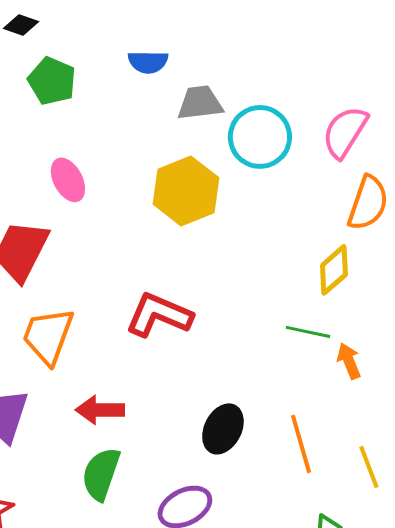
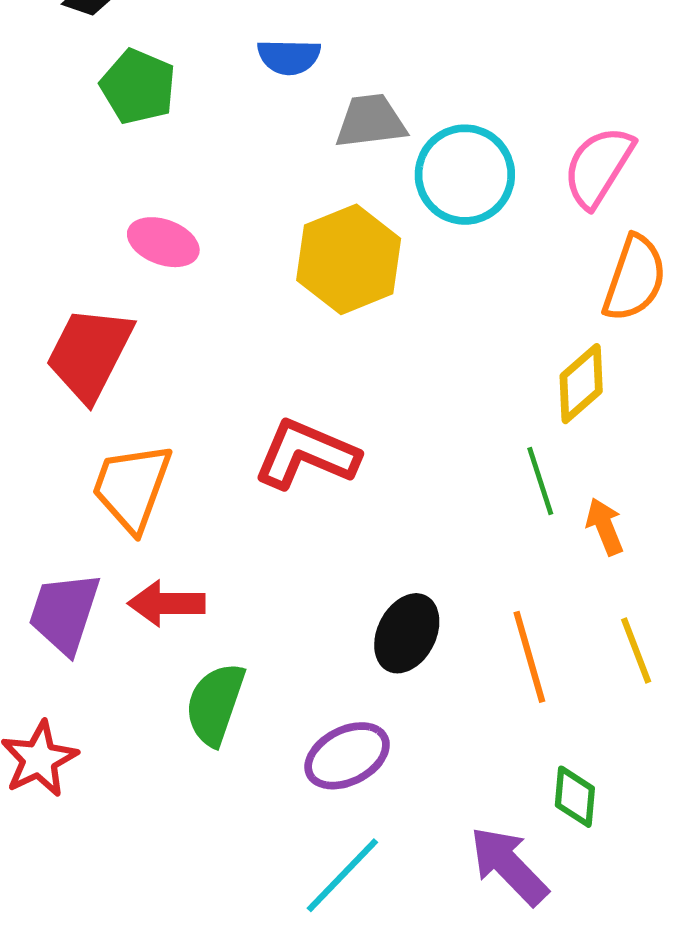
pink ellipse: (68, 180) -> (163, 242), turned -42
green line: (308, 332) -> (540, 481), turned 60
red arrow: (100, 410) -> (166, 603), moved
yellow line: (369, 467) -> (636, 651), moved

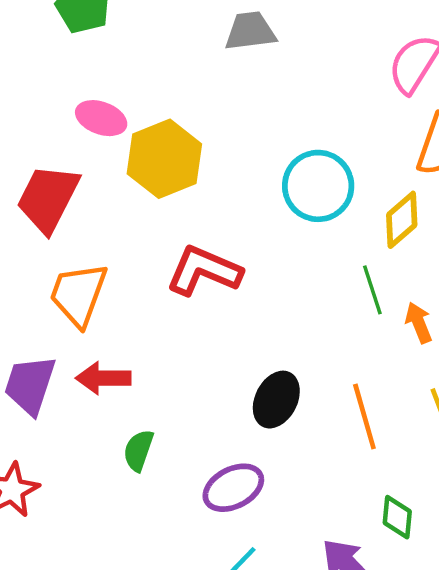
cyan circle: (465, 175) -> (318, 186), moved
yellow hexagon: (349, 259) -> (164, 159), moved
green semicircle: (215, 704) -> (138, 450), size x0.7

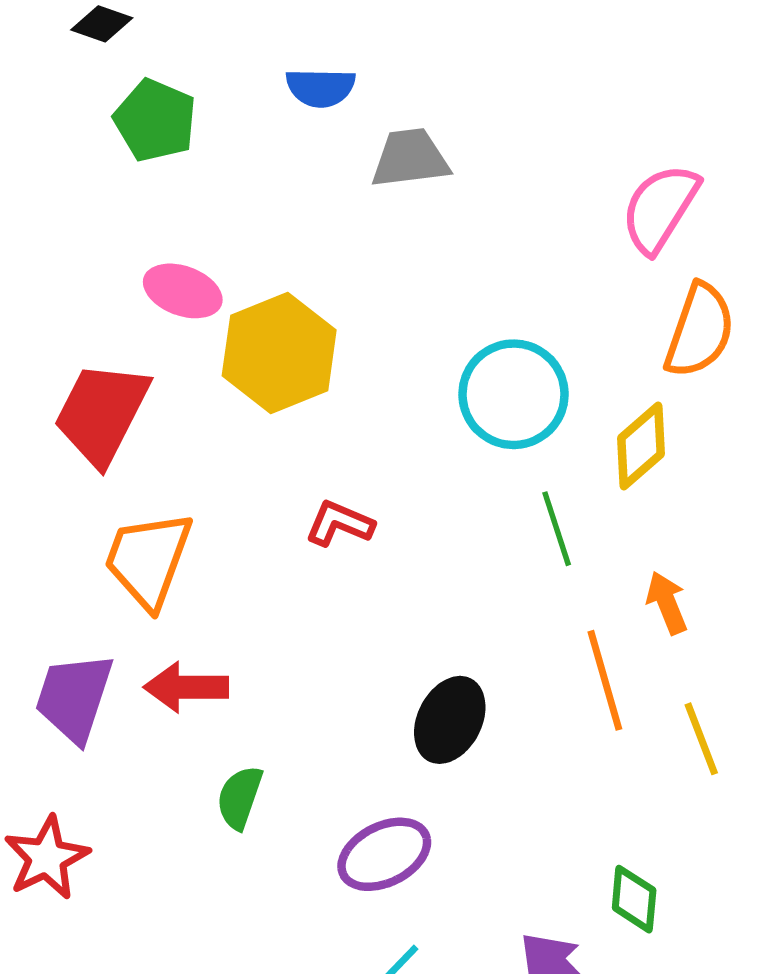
red L-shape: (204, 271) -> (340, 524), size x0.6
green line: (372, 290) -> (557, 529), moved
orange line: (364, 416) -> (605, 680), moved

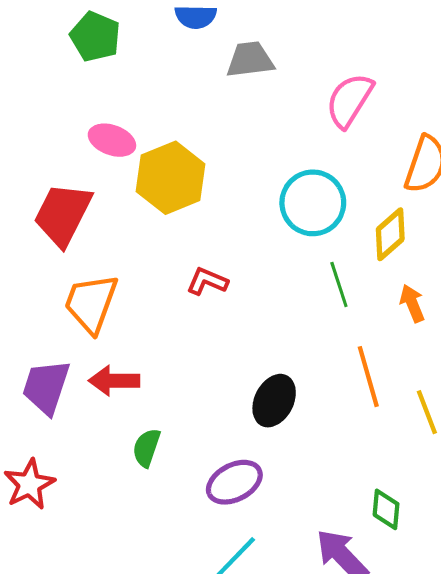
pink semicircle: (660, 208) -> (349, 100), moved
orange arrow: (667, 603) -> (412, 303), moved

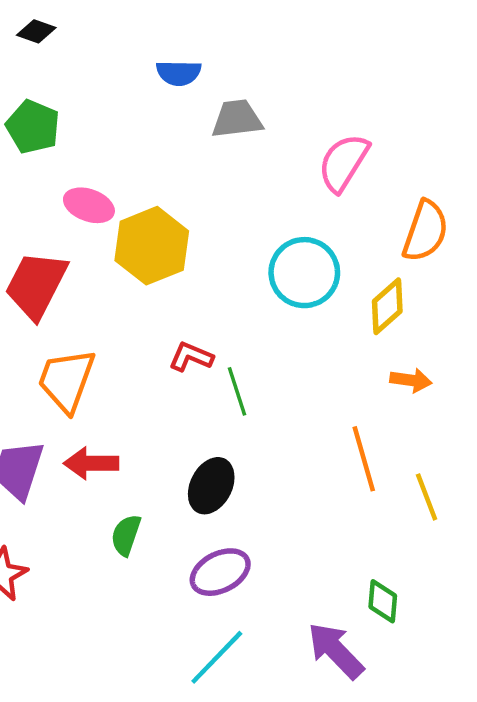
green pentagon: (95, 37) -> (33, 127), moved
green line: (339, 284) -> (237, 391), moved
orange arrow: (412, 303) -> (411, 380), turned 120
black ellipse: (274, 401) -> (211, 486), moved

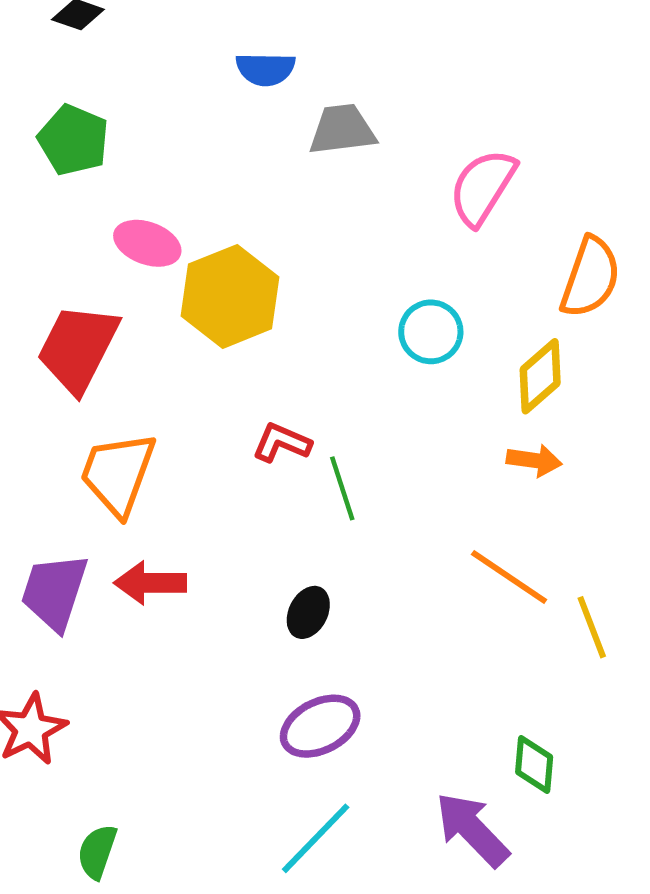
cyan circle: (304, 273) -> (431, 332), size x0.7
orange arrow: (411, 380) -> (534, 460), moved
orange line: (364, 459) -> (509, 577), turned -40
black ellipse: (211, 486) -> (308, 612), size x0.7
green semicircle: (126, 535) -> (97, 852), moved

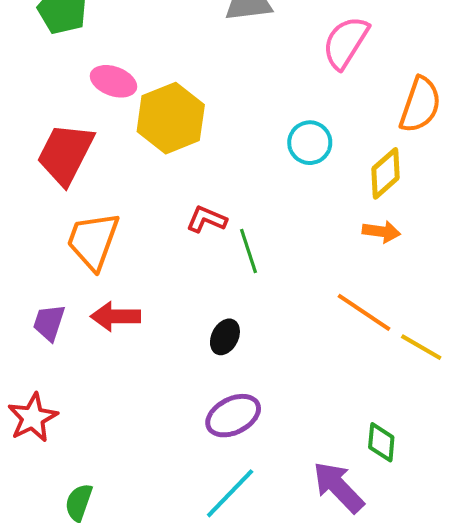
purple trapezoid: (54, 592) -> (49, 323), size x0.7
yellow line: (592, 627) -> (421, 347), turned -39

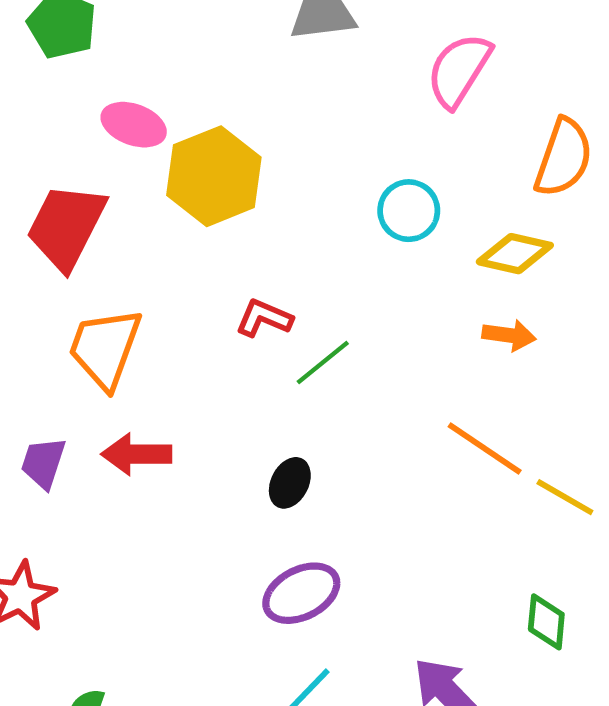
yellow diamond: (385, 173) -> (515, 254), turned 54
green line: (248, 251) -> (323, 363), turned 69
green diamond: (381, 442) -> (546, 622), moved

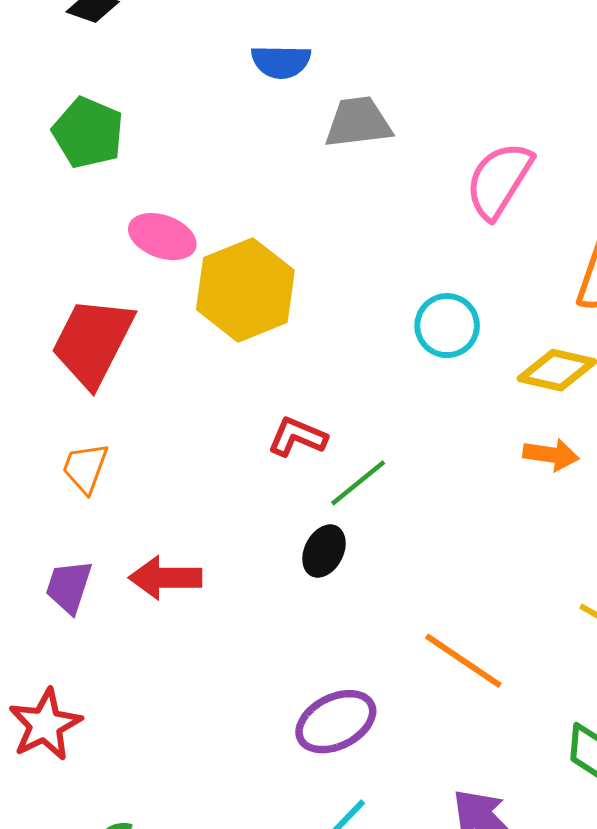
orange trapezoid: (105, 348) -> (85, 468), moved, size x0.6
orange line: (485, 448) -> (463, 661), moved
black ellipse: (290, 483) -> (324, 551), moved

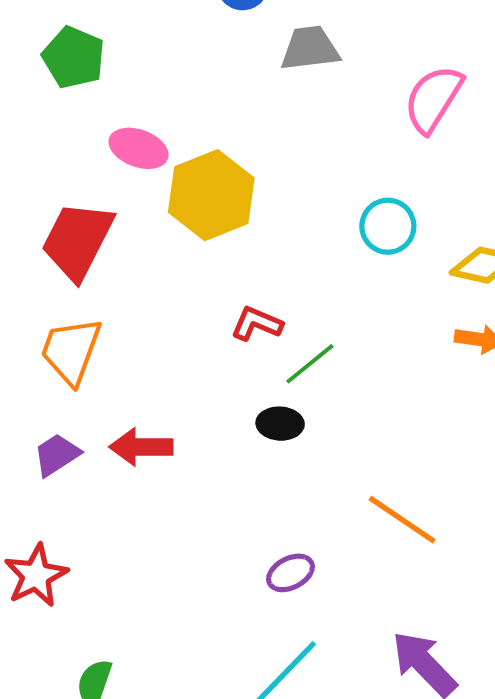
orange trapezoid: (85, 468) -> (71, 351), size x1.5
black ellipse: (324, 551) -> (280, 424), turned 66
purple trapezoid: (69, 587) -> (57, 455), turned 39
purple ellipse: (336, 722) -> (290, 573), size x0.7

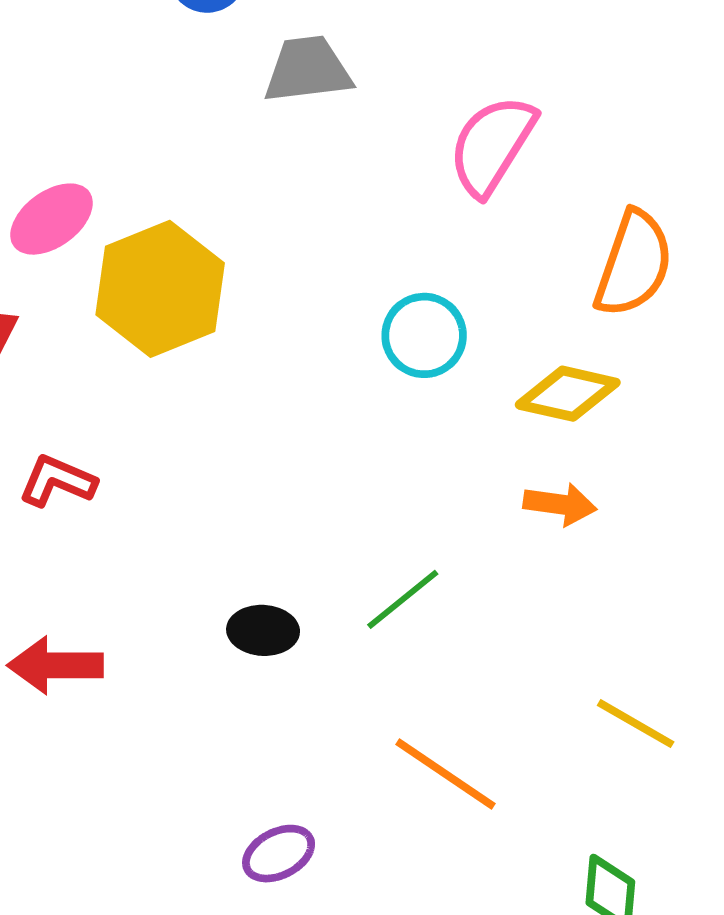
pink ellipse: (139, 148) -> (52, 219), turned -56
red L-shape: (257, 324) -> (57, 481), moved
green line: (310, 364) -> (403, 599), moved

